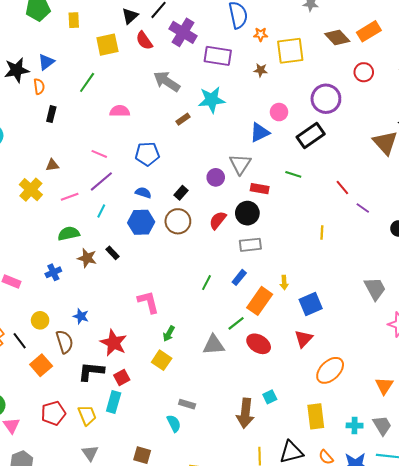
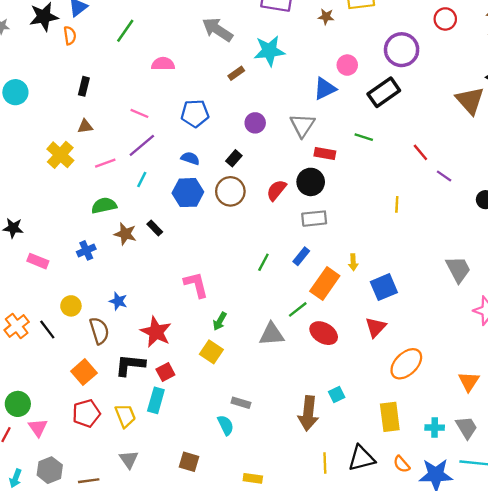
black rectangle: (51, 114) -> (84, 86), moved
purple circle: (216, 177) -> (255, 123), moved
orange square: (41, 365) -> (84, 372), moved

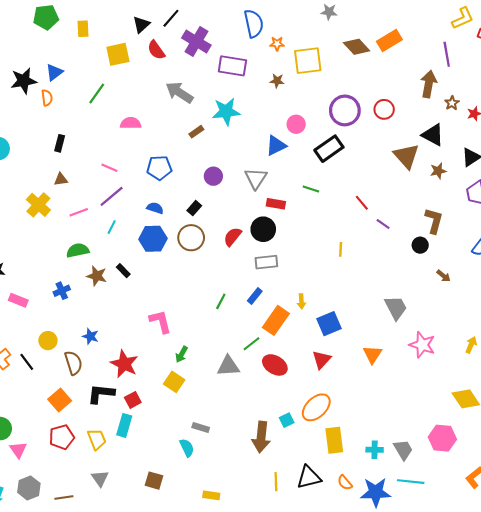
red circle: (445, 19) -> (384, 109), moved
orange ellipse: (406, 364) -> (316, 407), moved
orange triangle: (469, 381) -> (372, 354), moved

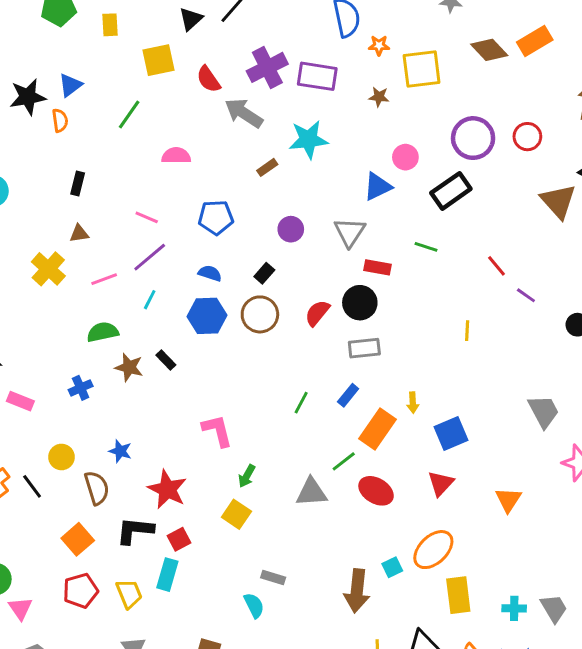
purple cross: (196, 42) -> (267, 67), moved, turned 32
red semicircle: (156, 50) -> (208, 79), moved
orange triangle: (372, 354) -> (508, 500), moved

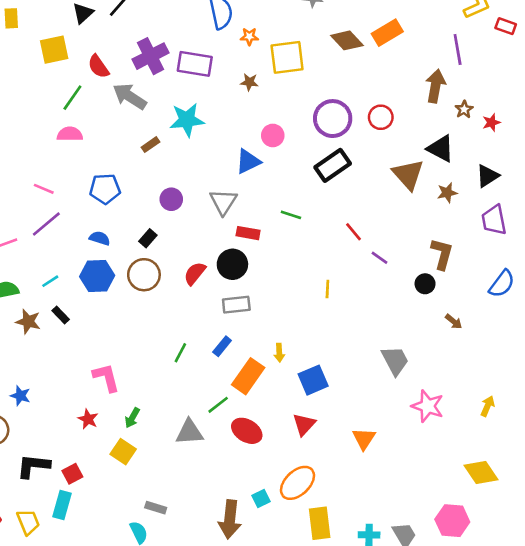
green line: (129, 115) -> (72, 98), moved
black rectangle: (451, 191) -> (333, 165), moved
cyan line: (150, 300) -> (50, 281), moved, turned 30
red star: (167, 489) -> (88, 419), moved, size x0.6

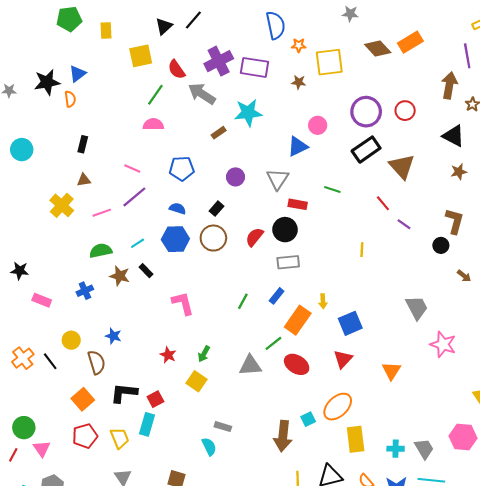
brown triangle: (408, 174) -> (402, 166), moved
pink L-shape: (106, 377) -> (183, 303), moved

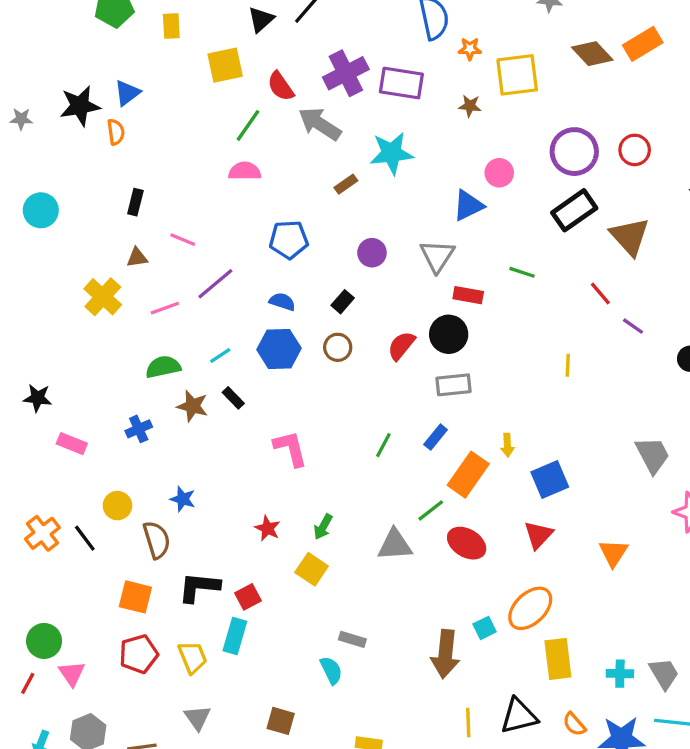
pink line: (132, 169) -> (183, 240), moved
brown circle: (213, 238) -> (338, 347), size x0.7
orange square: (83, 399) -> (135, 597), turned -35

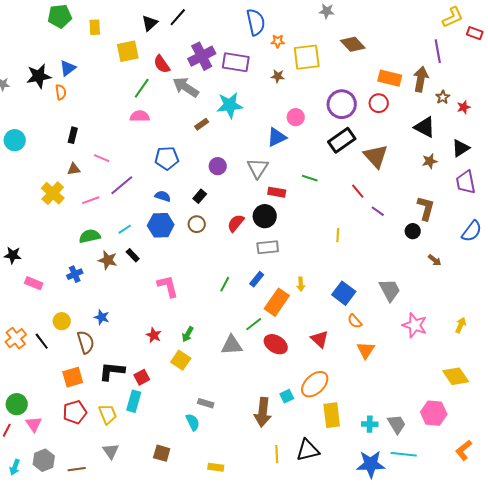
orange rectangle: (643, 44) -> (390, 78), moved, turned 45
blue square: (550, 479) -> (344, 293), moved, turned -30
red triangle: (538, 535) -> (320, 339), turned -30
orange square: (135, 597) -> (73, 377), turned -30
orange semicircle: (574, 724) -> (355, 321), moved

